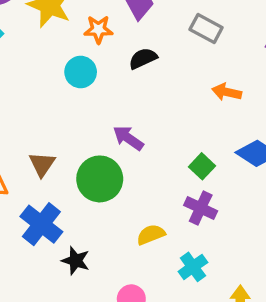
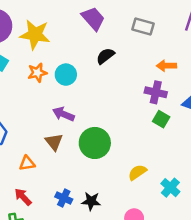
orange star: (98, 29) -> (37, 73), moved
purple arrow: (128, 138) -> (63, 114), moved
purple cross: (201, 208) -> (156, 92), moved
blue cross: (41, 224) -> (64, 198), moved, size x0.6

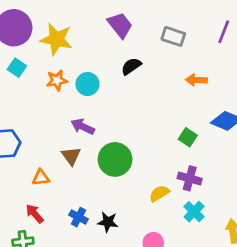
purple cross: (156, 92) -> (190, 178), moved

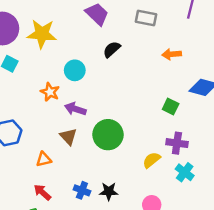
orange star: (57, 80) -> (50, 92), moved, turned -30

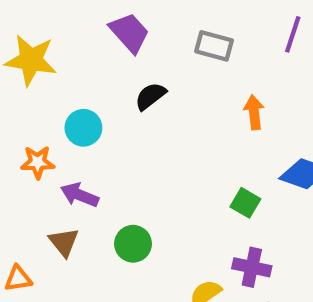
orange arrow: (172, 54) -> (254, 112), turned 84
orange star: (50, 92) -> (38, 162), turned -30
green circle: (108, 135) -> (133, 244), size x0.7

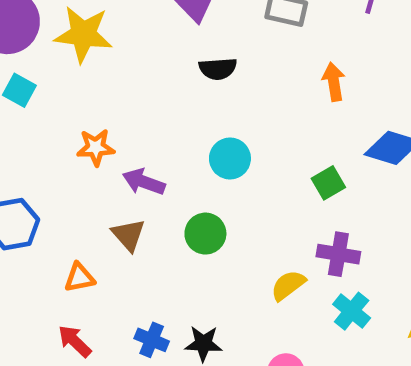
black semicircle: (150, 96) -> (218, 69), turned -144
cyan circle: (83, 128) -> (230, 158), moved
green square: (245, 203) -> (328, 183), turned 32

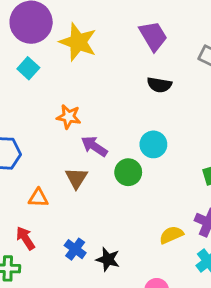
green circle: (205, 234) -> (128, 172), moved

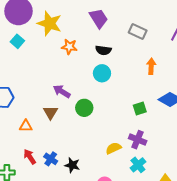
orange star: (69, 117) -> (69, 47), moved
cyan circle: (153, 144) -> (102, 73), moved
red arrow: (25, 238) -> (30, 157), moved

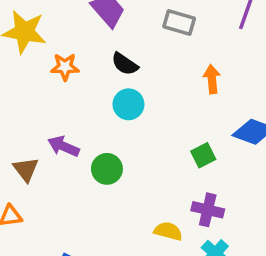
black semicircle: (103, 50) -> (125, 64), turned 35
brown triangle: (50, 112) -> (26, 169), moved
yellow semicircle: (113, 148) -> (168, 231), turned 49

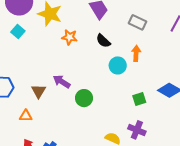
orange arrow: (212, 79) -> (136, 53), moved
cyan circle: (128, 104) -> (118, 65), moved

